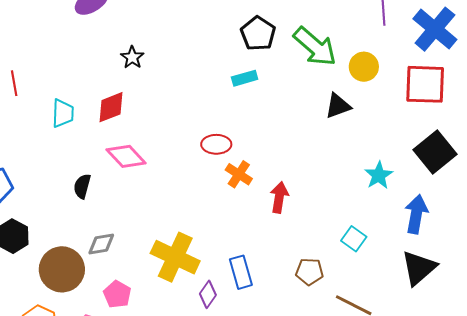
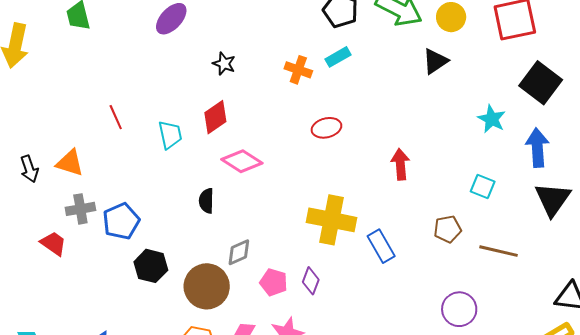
orange cross: (239, 174) -> (298, 70), moved
yellow cross: (175, 257) -> (332, 220), moved
pink pentagon: (117, 294) -> (274, 282), moved
purple diamond: (208, 294) -> (311, 281), moved

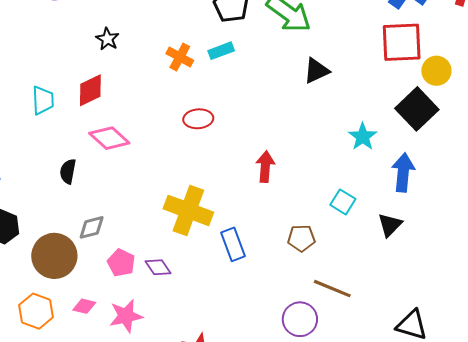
yellow circle: (451, 17) -> (436, 71), moved
black triangle: (553, 199) -> (390, 225), moved, size x0.7
brown line: (499, 251) -> (332, 289), moved
purple diamond: (311, 281) -> (158, 267), turned -64

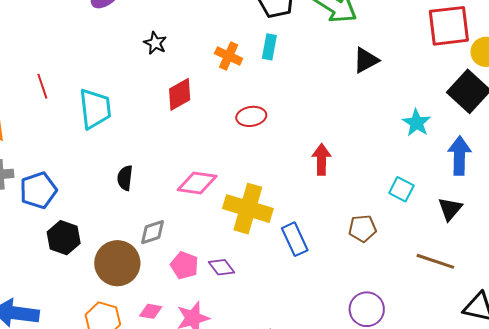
cyan rectangle: (221, 51) -> (269, 47), turned -55
red diamond: (90, 90) -> (180, 94), moved
cyan trapezoid: (43, 100) -> (95, 109), size x1.4
pink diamond: (109, 138) -> (197, 183), moved, turned -30
brown line: (332, 289) -> (435, 261), moved

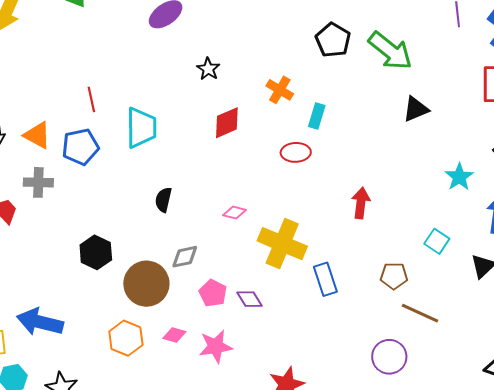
cyan rectangle: (269, 47) -> (317, 116), moved
pink diamond: (197, 183) -> (235, 213), size x0.6
blue pentagon: (38, 190) -> (80, 147), moved
brown line: (435, 261) -> (420, 313), moved

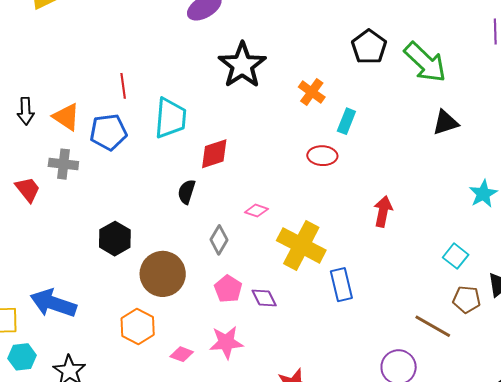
black star: (208, 69) -> (242, 65), size x2.0
red diamond: (227, 123) -> (214, 154), moved
gray diamond: (185, 257) -> (219, 240), moved, turned -52
brown pentagon: (394, 276) -> (467, 299), moved
pink diamond: (174, 335) -> (182, 354), moved

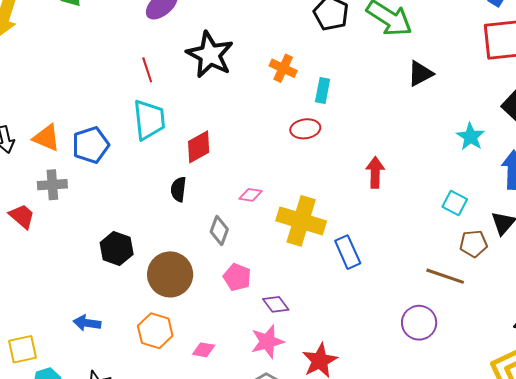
red line: (123, 86) -> (147, 70), moved
purple diamond: (264, 298) -> (276, 304), moved
blue arrow: (53, 303) -> (87, 323), moved, size x0.6
pink star: (226, 342) -> (267, 342), moved

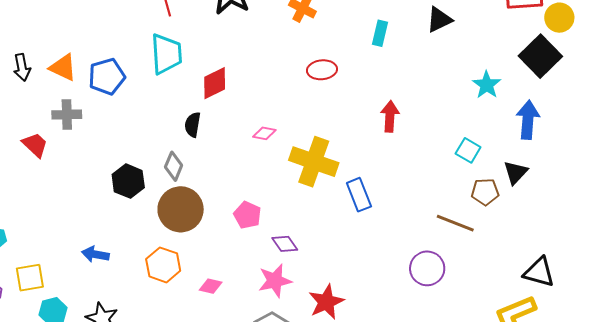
cyan rectangle: (323, 90) -> (380, 33), moved
gray diamond: (219, 231) -> (174, 166), moved

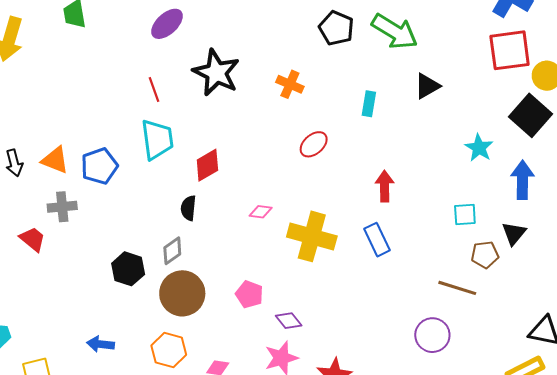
red ellipse: (322, 70) -> (314, 144), turned -32
cyan square: (468, 150) -> (465, 214), turned -30
gray diamond: (174, 166) -> (172, 251), turned 36
blue rectangle: (359, 195) -> (377, 240), moved

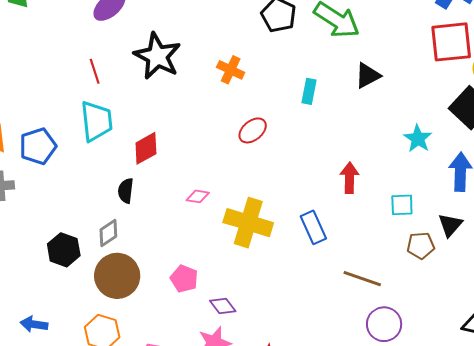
red arrow: (385, 186) -> (349, 178), moved
brown line: (457, 288) -> (362, 279), moved
purple circle: (432, 335) -> (384, 324), moved

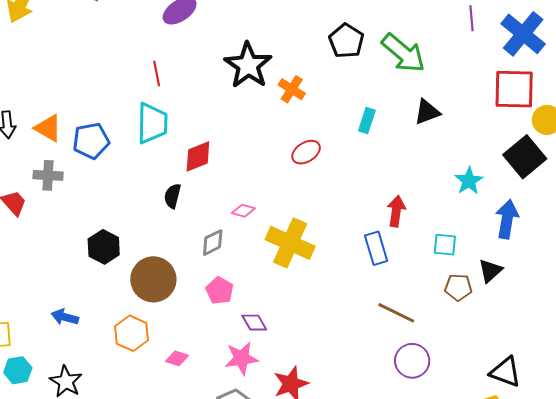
black star: (157, 56) -> (248, 65), moved
blue rectangle: (313, 227) -> (376, 248), moved
gray diamond: (108, 233) -> (213, 243), moved

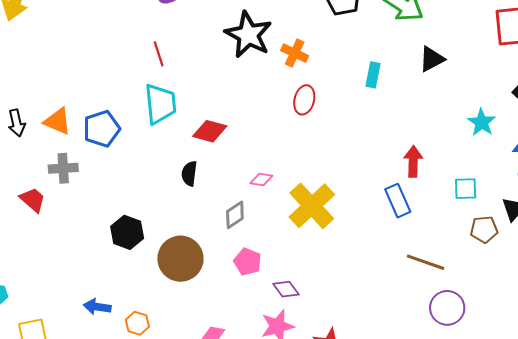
red ellipse: (306, 152) -> (304, 100), moved, turned -36
red diamond: (198, 156) -> (210, 131), turned 44
yellow cross: (290, 243) -> (312, 206), turned 30
orange hexagon: (131, 333) -> (137, 323), moved, size x0.7

